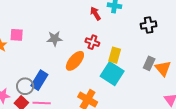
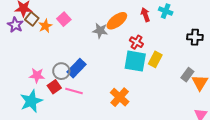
pink square: (17, 35) -> (64, 19), turned 32
orange ellipse: (75, 61) -> (117, 21), moved
cyan square: (112, 74) -> (135, 61), moved, turned -35

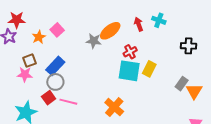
brown square: (32, 19) -> (30, 61), moved, turned 32
red cross: (136, 42) -> (130, 52), turned 32
blue rectangle: (77, 68) -> (55, 66), moved
pink star: (37, 75) -> (25, 74), moved

